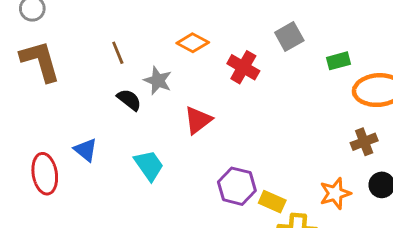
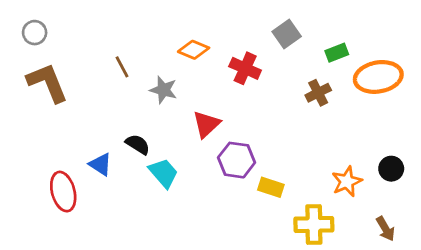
black semicircle: (129, 100) -> (138, 144), moved
brown cross: (364, 142) -> (318, 93), moved
purple hexagon: (237, 186) -> (237, 160), moved
yellow rectangle: (272, 202) -> (271, 187), moved

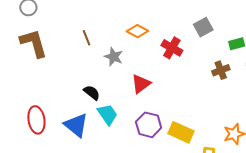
purple hexagon: (237, 160) -> (149, 125), moved
blue triangle: (100, 164) -> (76, 125), moved, size x1.5
yellow rectangle: (271, 187) -> (181, 132), size x1.4

